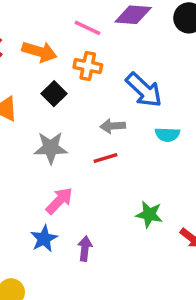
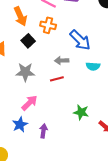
orange arrow: (40, 52) -> (20, 16), turned 48

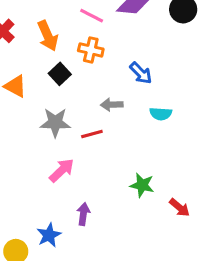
blue arrow: (80, 40) -> (141, 73), size x0.7
red line: (57, 79) -> (92, 134), moved
blue star: (20, 125) -> (49, 235), moved

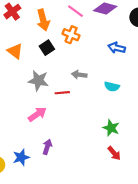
blue arrow: (141, 73) -> (117, 48), moved, turned 140
green star: (142, 185) -> (111, 128), moved

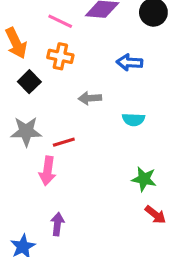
gray arrow: (79, 75) -> (90, 98), moved
pink arrow: (37, 114) -> (47, 171), moved, turned 144

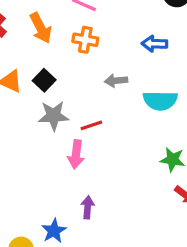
black square: (29, 82) -> (44, 80), moved
cyan semicircle: (133, 119) -> (160, 101), size x1.5

